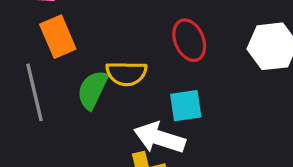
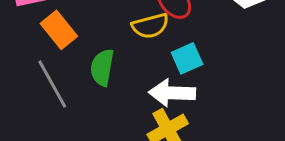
yellow semicircle: (126, 73) -> (150, 26), moved

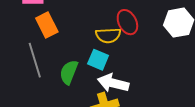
cyan square: (187, 58) -> (98, 60), moved, turned 35
green semicircle: (102, 67) -> (69, 72), moved

